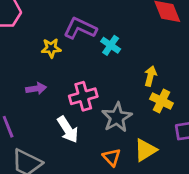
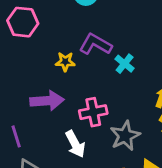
purple arrow: (36, 89) -> (47, 101), size x1.6

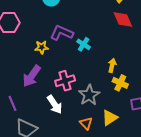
purple arrow: (47, 101) -> (32, 76), turned 135

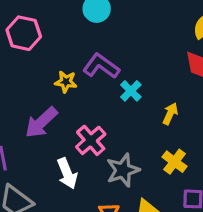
yellow arrow: (112, 65) -> (170, 114), moved
pink cross: (65, 81) -> (91, 140), turned -36

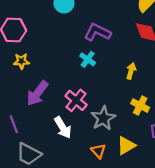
purple L-shape: (101, 66) -> (97, 32), moved
yellow star: (66, 82) -> (21, 61), moved
cyan cross: (131, 91) -> (88, 59), moved

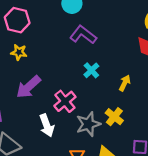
purple L-shape: (97, 32) -> (83, 35), moved
cyan cross: (88, 59) -> (91, 70), moved
yellow cross: (140, 106) -> (114, 117), moved

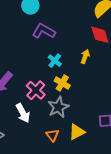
yellow arrow: (125, 83) -> (85, 57), moved
yellow cross: (114, 117) -> (62, 83), moved

